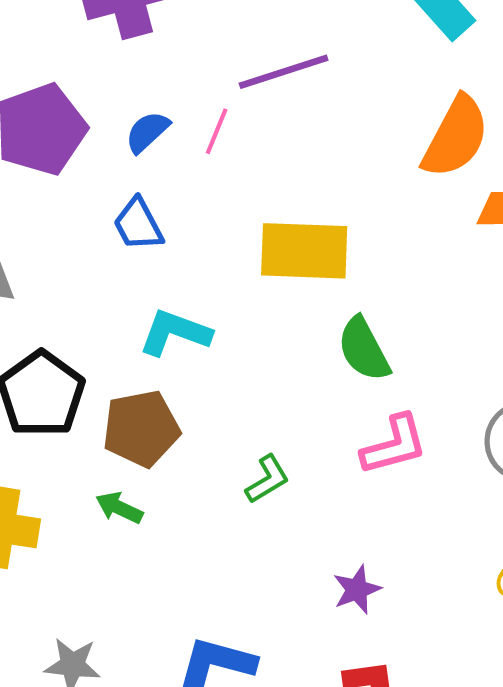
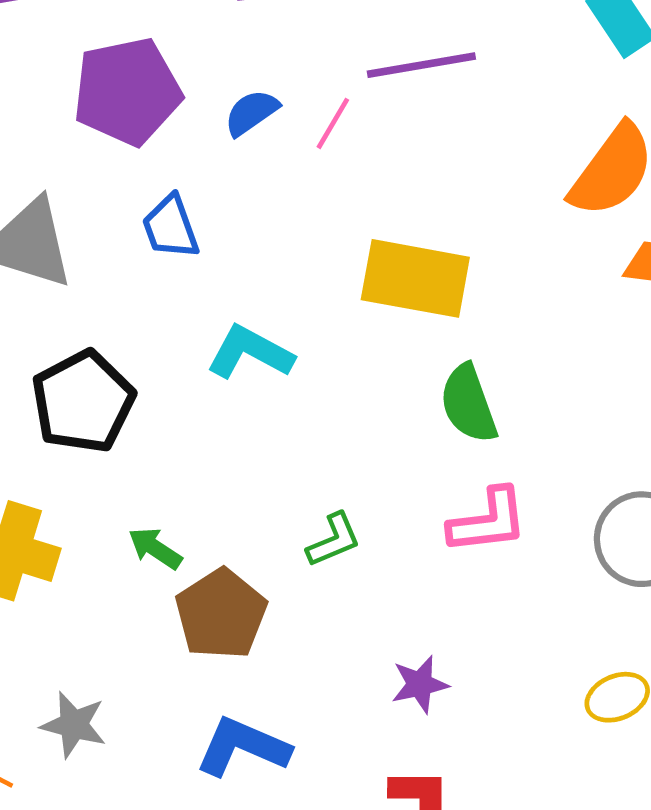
blue trapezoid: (138, 224) -> (171, 227), moved
brown pentagon: (141, 429) -> (221, 614), moved, turned -30

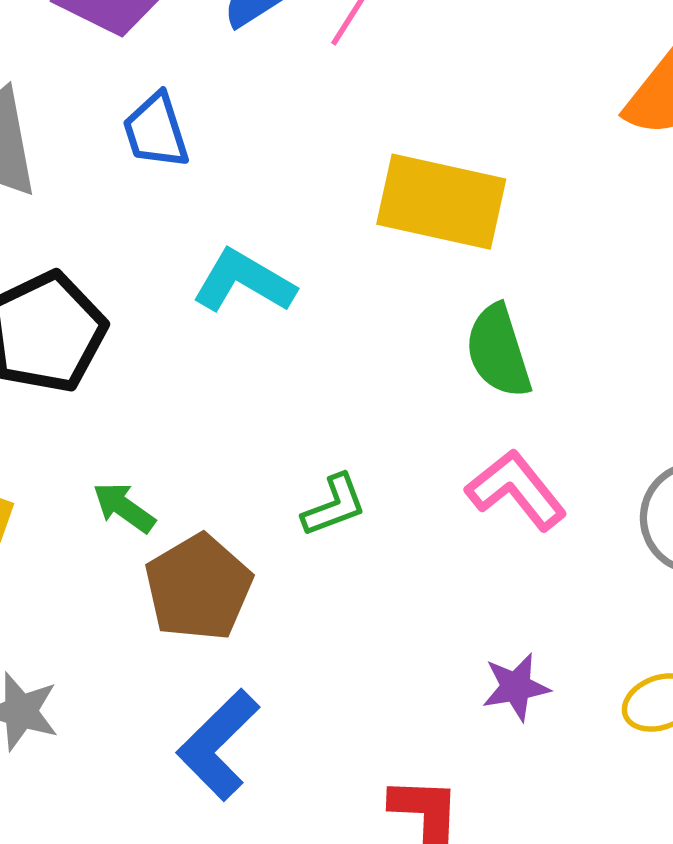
pink L-shape: (488, 521) -> (516, 490), turned -124
purple star: (420, 684) -> (516, 687), moved
blue L-shape: (243, 747) -> (218, 745), turned -70

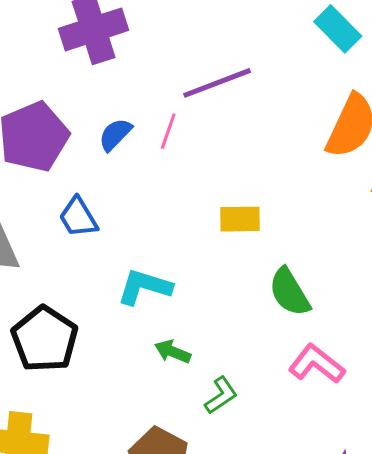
yellow rectangle: (441, 202) -> (240, 219), size x0.6
green arrow: (124, 508) -> (173, 352), moved

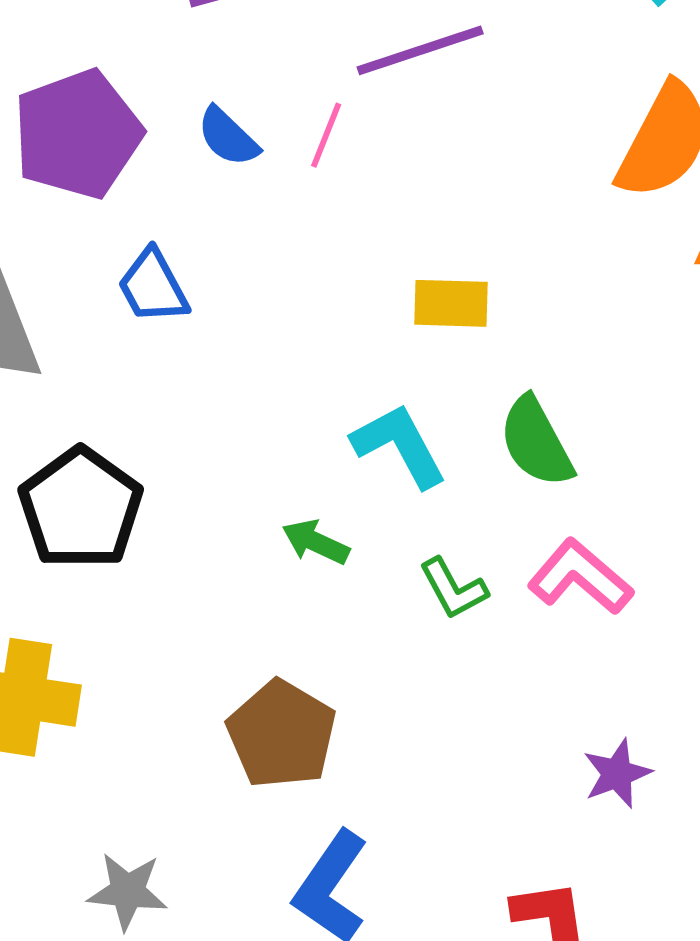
blue semicircle: (115, 134) -> (228, 137), turned -93
cyan L-shape: (144, 287) -> (399, 445), moved, turned 42
green L-shape: (221, 395) -> (453, 589), moved, turned 93

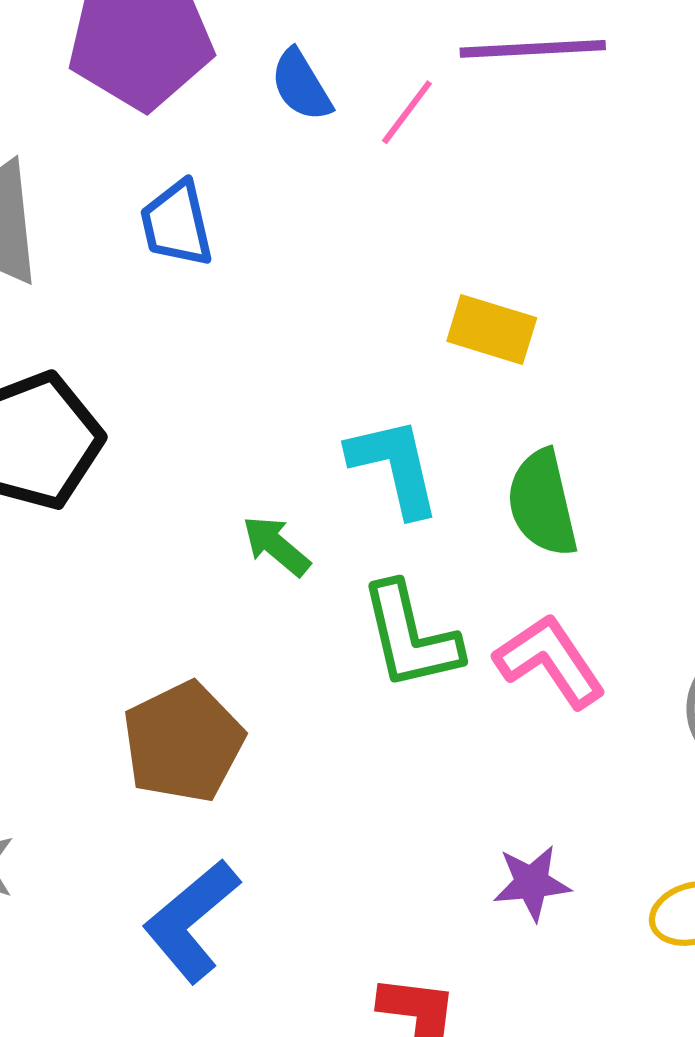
green L-shape: (453, 589) -> (410, 636), size x1.5

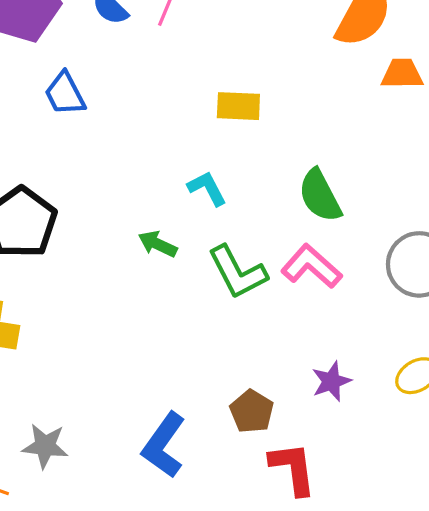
cyan L-shape: (394, 467) -> (207, 188), size x0.7
green semicircle: (542, 503) -> (320, 196), moved
brown pentagon: (183, 742) -> (252, 411), moved, size x0.7

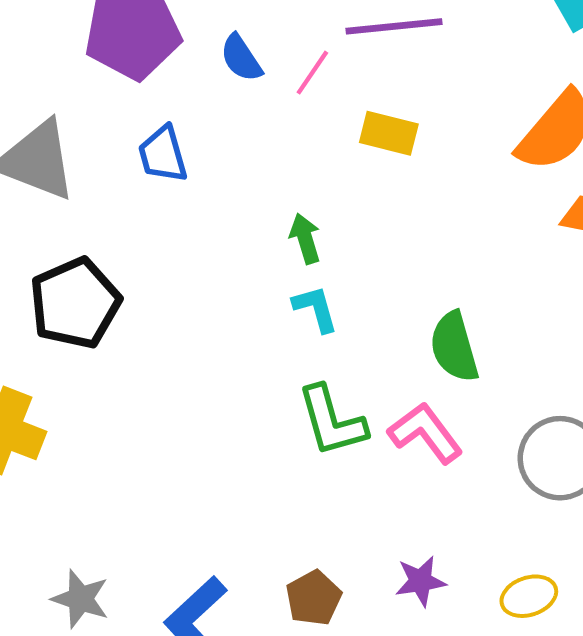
yellow rectangle: (238, 106) -> (389, 133), moved
green arrow: (158, 244) -> (305, 238), moved, turned 36
gray star: (45, 446) -> (80, 599), moved

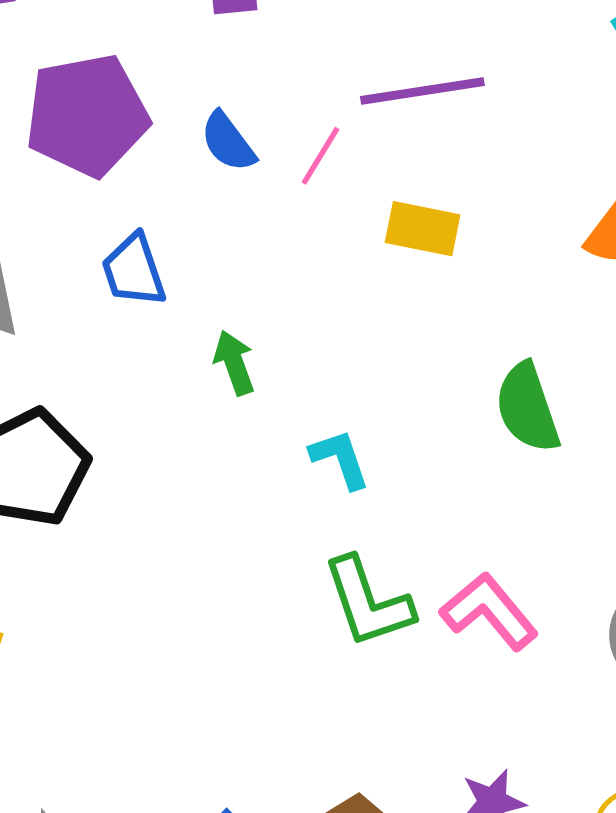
green arrow: (305, 238) -> (234, 363), moved
green semicircle: (454, 347) -> (527, 408), moved

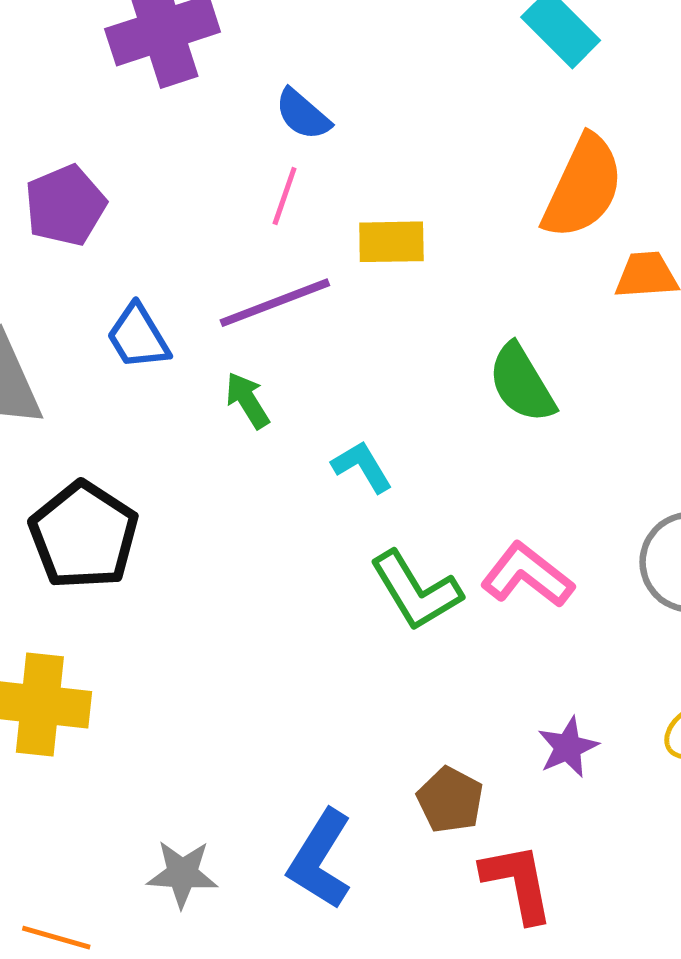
purple line: (422, 91) -> (275, 303), moved
purple pentagon: (87, 115) -> (65, 205), size x0.7
blue semicircle: (228, 142) -> (303, 114), moved

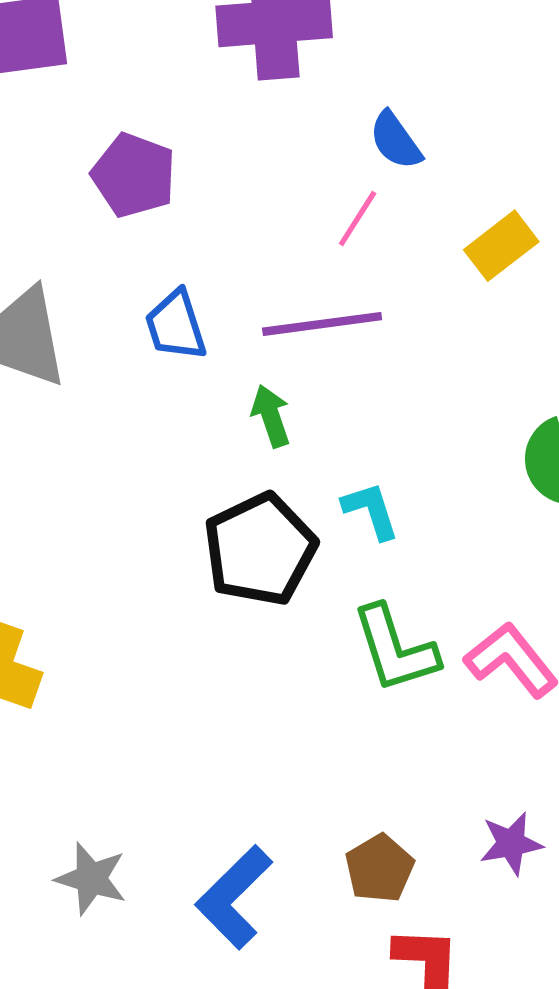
purple pentagon: (65, 205) -> (134, 175), turned 30
yellow rectangle: (391, 242) -> (501, 246), moved, turned -50
black pentagon: (84, 535) -> (260, 549), moved

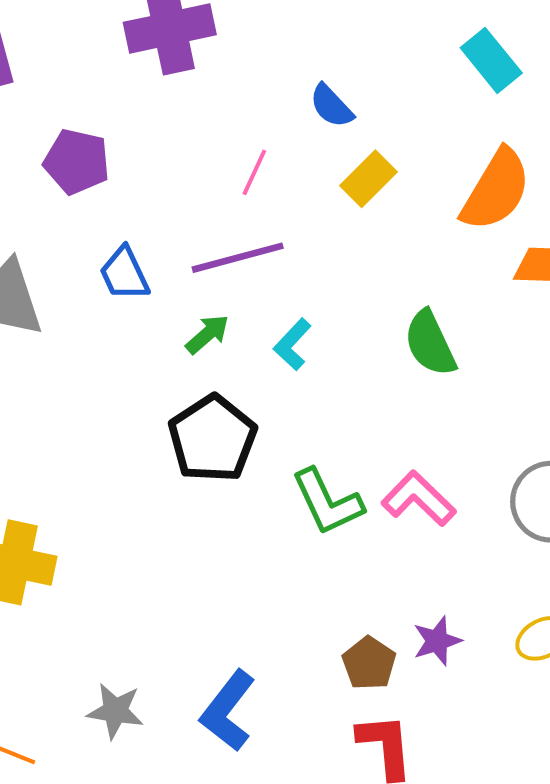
blue semicircle: (396, 140) -> (331, 106), moved
green arrow: (271, 416) -> (207, 334), turned 75
cyan L-shape: (371, 511) -> (292, 344), moved, turned -112
brown pentagon: (379, 868) -> (369, 663), moved

